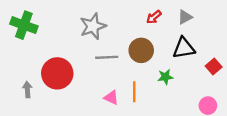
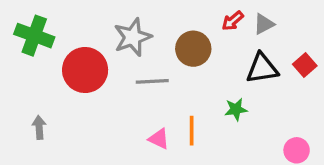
red arrow: (154, 17) -> (233, 21), moved
brown circle: (141, 50) -> (193, 49), moved
red square: (214, 66) -> (305, 65), moved
red circle: (57, 73) -> (85, 70), moved

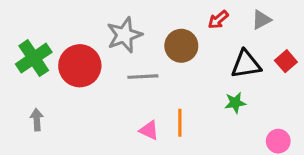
gray triangle: (264, 24) -> (261, 20), moved
green cross: (34, 36) -> (34, 58), moved, turned 36
green star: (236, 109) -> (235, 103), moved

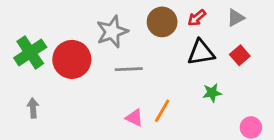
brown circle: (181, 46) -> (162, 22), moved
red square: (286, 61) -> (240, 55), moved
black triangle: (246, 64) -> (201, 52), moved
orange line: (180, 123) -> (162, 111), turned 30

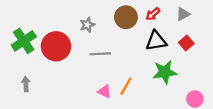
gray star: (112, 32) -> (87, 25), size x0.6
green star: (212, 93) -> (165, 72), size x1.6

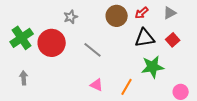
gray star: (87, 25) -> (71, 17), moved
gray line: (100, 54) -> (93, 50), turned 42
orange line: (126, 86) -> (127, 87), moved

